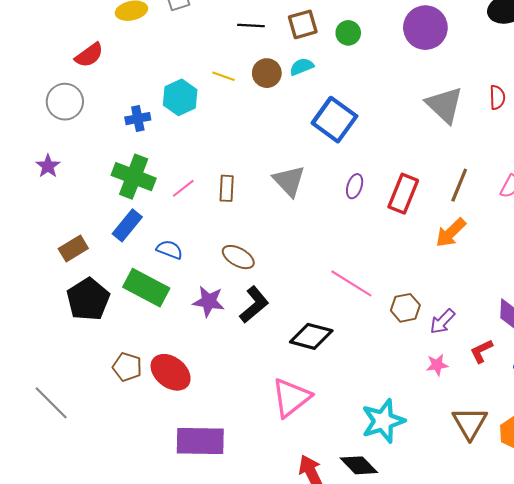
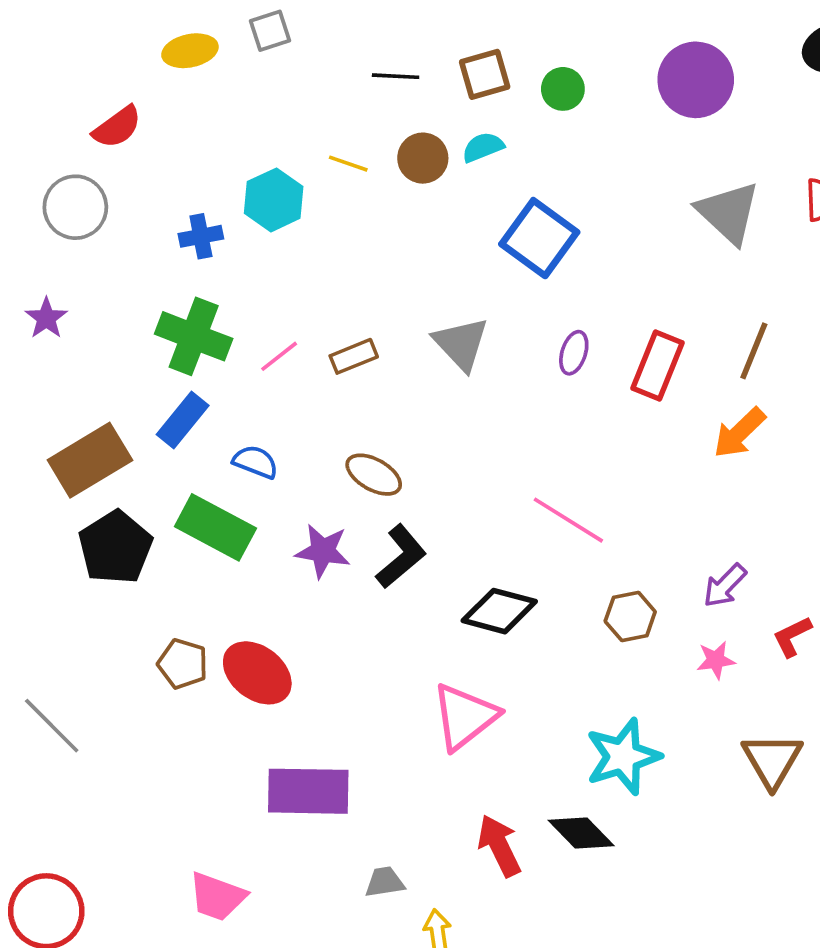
brown rectangle: (227, 188) -> (354, 356), turned 65
brown rectangle: (73, 249) -> (90, 460), size x1.6
brown hexagon: (405, 308) -> (630, 616), moved

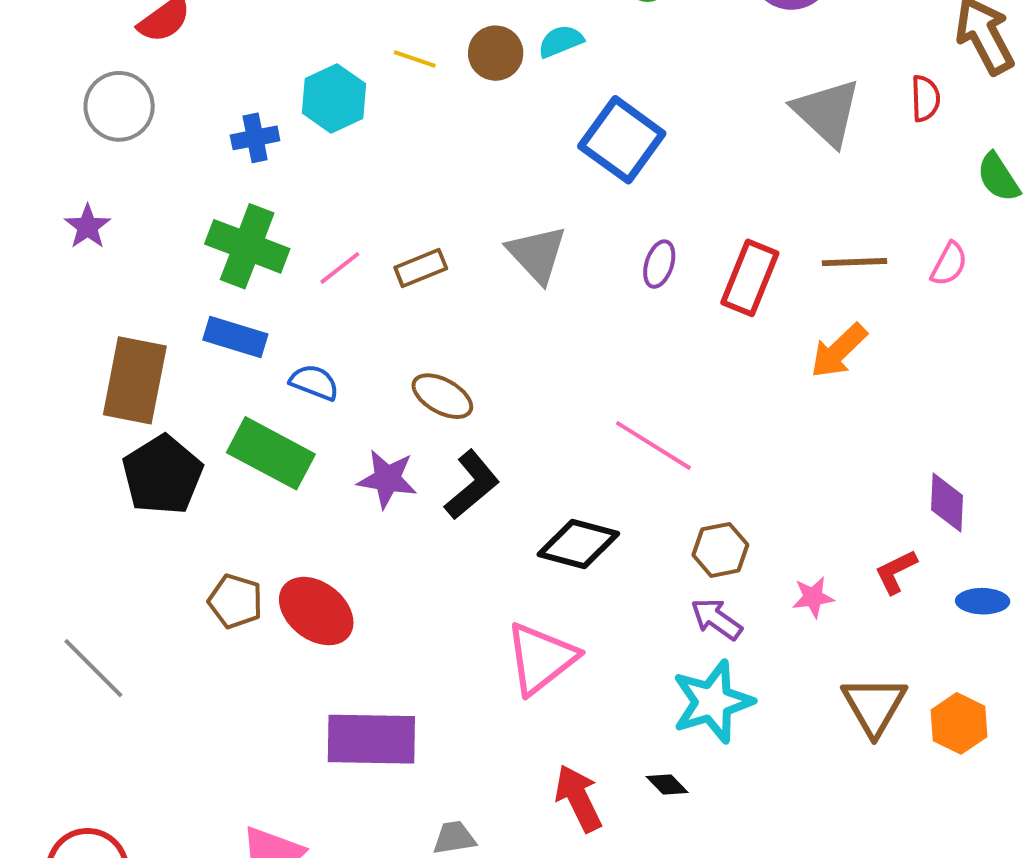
brown line: (754, 351) -> (854, 262), turned 66
blue rectangle: (183, 420) -> (235, 337), turned 68
brown rectangle: (90, 460) -> (135, 380), turned -48
purple arrow: (725, 586) -> (716, 619), moved, turned 81
black diamond: (581, 833) -> (667, 785), size x0.6

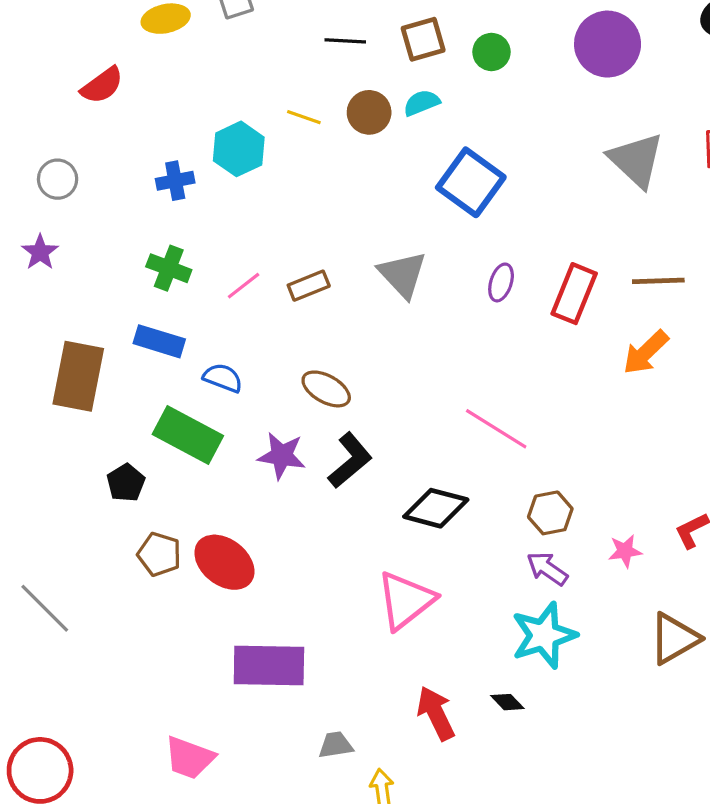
gray circle: (119, 106) -> (58, 179), moved, size x0.7
green cross: (247, 246) -> (169, 268), size x0.7
black pentagon: (162, 475) -> (126, 483), moved, size x0.6
brown triangle: (874, 706) -> (674, 639), turned 30

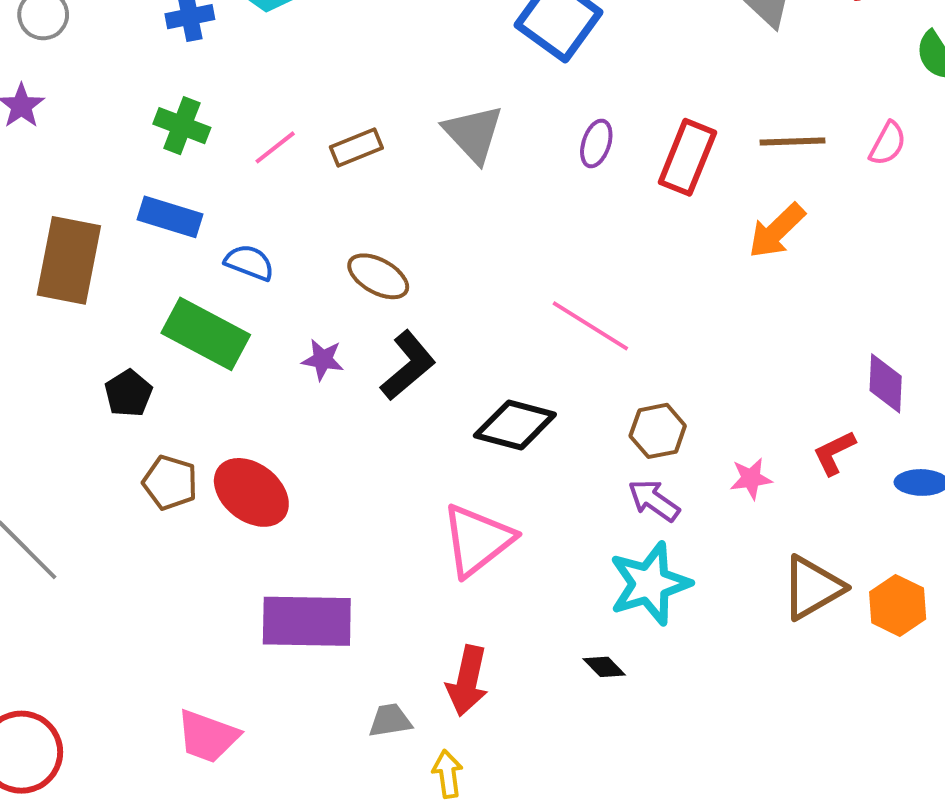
purple star: (282, 456) -> (323, 360), size x0.7
red arrow: (436, 713) -> (467, 681), moved, turned -142

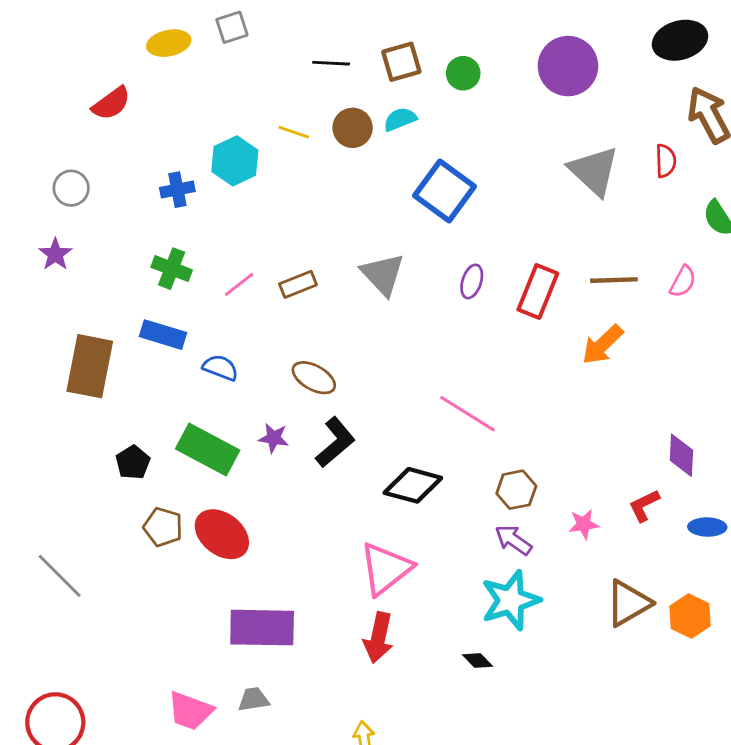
green rectangle: (206, 334) -> (208, 449), moved
red arrow: (467, 681) -> (378, 638), moved
gray trapezoid: (390, 720) -> (253, 699), moved

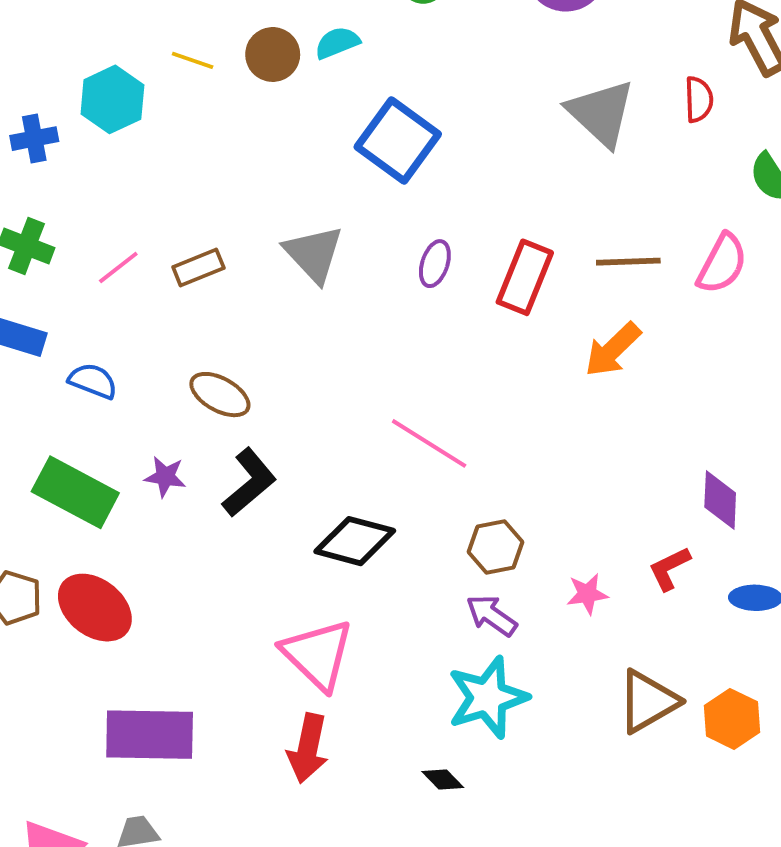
pink semicircle: (683, 281) -> (722, 264), size x1.4
pink triangle: (386, 569) -> (318, 654), turned -38

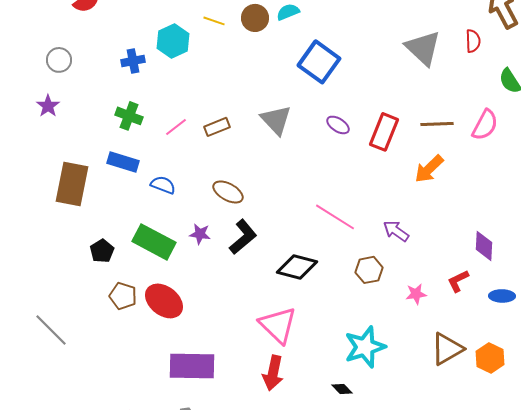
purple ellipse: (435, 264) -> (338, 125), turned -75
purple arrow: (492, 615) -> (396, 231), moved

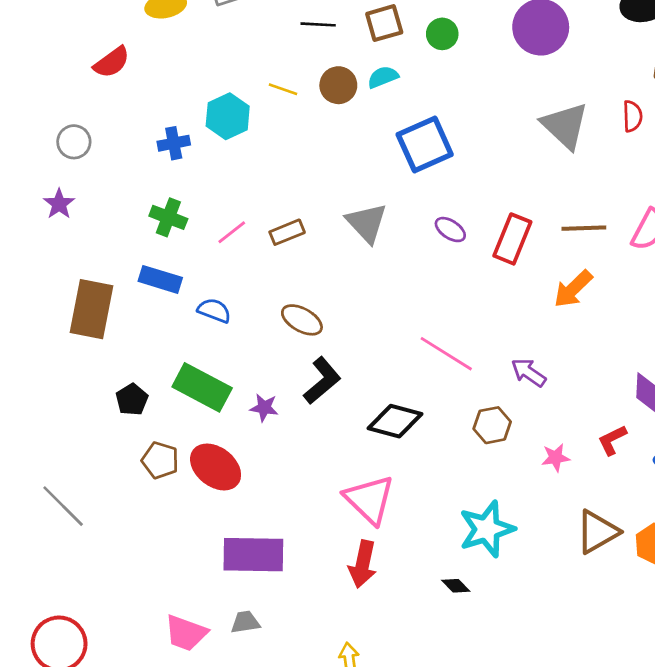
blue square: (319, 62) -> (425, 145), turned 30
purple star: (200, 234) -> (264, 408), moved

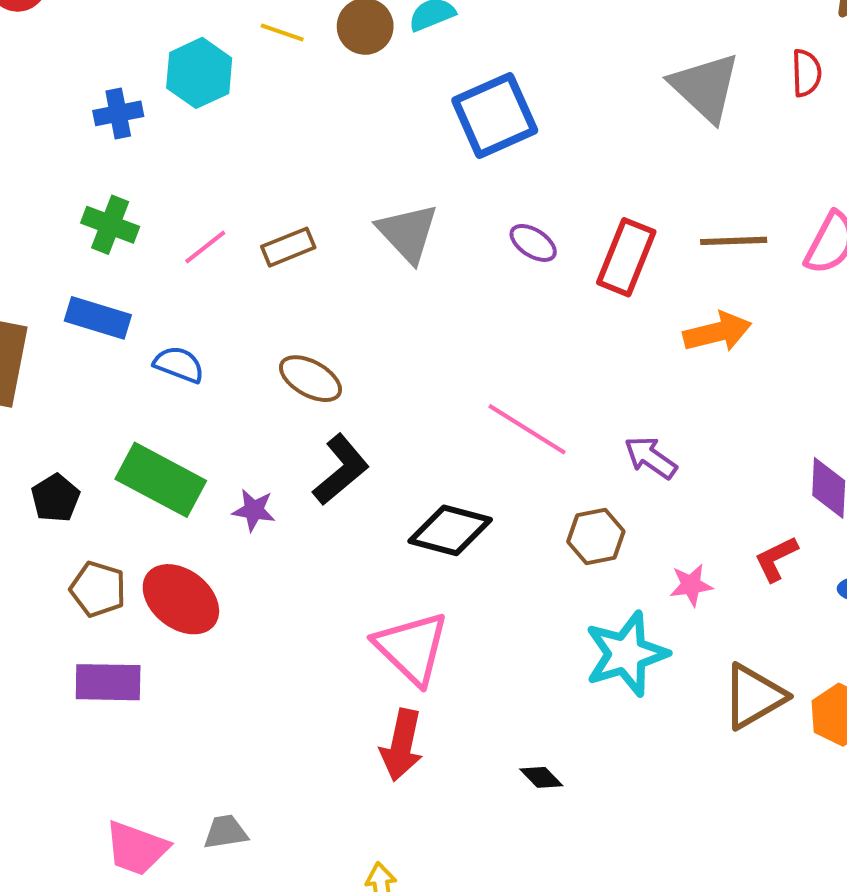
orange arrow: (573, 289) -> (717, 332), turned -150
cyan star: (487, 529) -> (626, 654), moved
purple rectangle: (253, 555) -> (108, 682), moved, size x0.7

